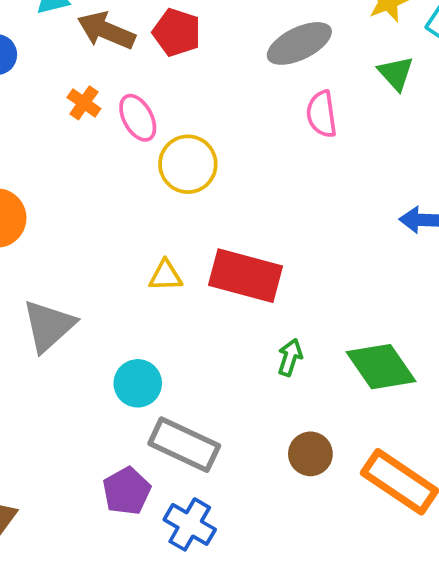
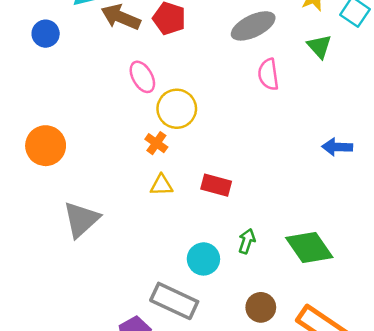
orange cross: (84, 103) -> (156, 143), moved
red rectangle: (245, 276) -> (216, 185), size x0.6
cyan circle: (138, 383) -> (203, 259), moved

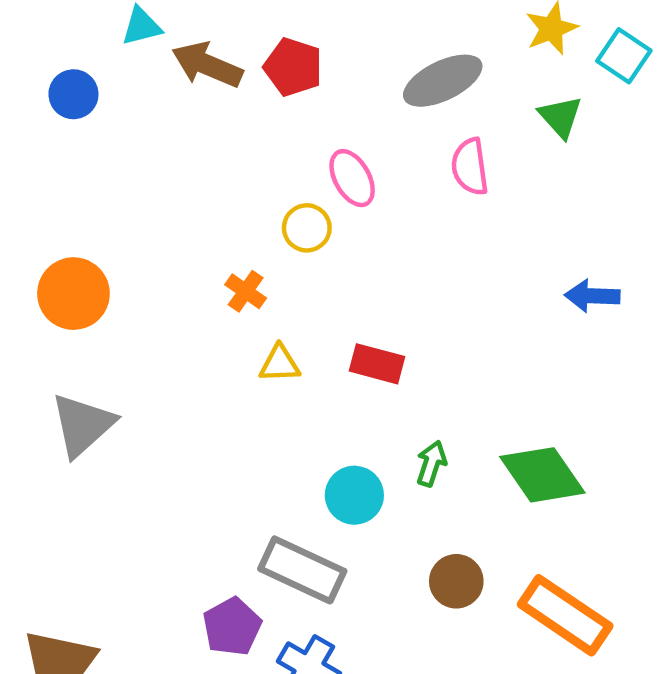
pink ellipse: (142, 77) -> (352, 178), moved
yellow circle: (177, 109) -> (307, 228), size x0.7
orange cross: (156, 143) -> (246, 291), moved
gray triangle: (81, 220) -> (83, 425), moved

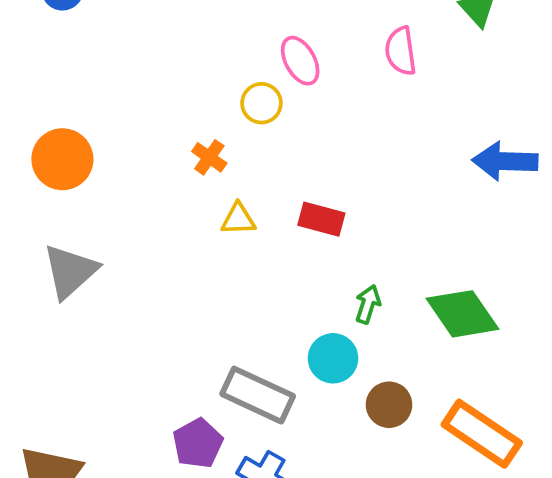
blue arrow: (592, 296) -> (505, 161), size x1.4
cyan circle: (354, 495) -> (333, 358), moved

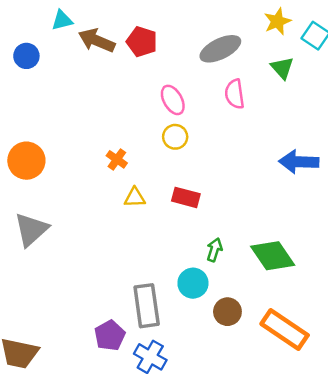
yellow circle: (261, 103) -> (175, 137), moved
gray rectangle: (258, 395) -> (147, 306), turned 57

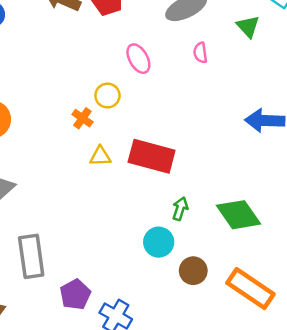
pink semicircle: (235, 94) -> (200, 53), size x0.7
yellow circle: (175, 137) -> (107, 96), moved
red rectangle: (186, 197) -> (152, 156), size x1.6
gray rectangle: (147, 306) -> (31, 256), moved

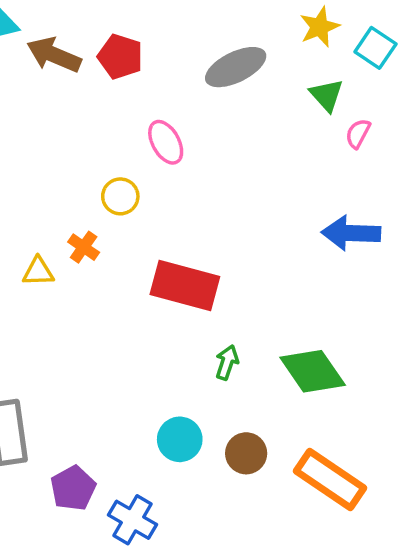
pink semicircle: (200, 53) -> (358, 133), moved, turned 36
orange cross: (82, 118) -> (84, 247), moved
yellow triangle: (100, 156) -> (38, 272), moved
cyan circle: (159, 242) -> (180, 439), moved

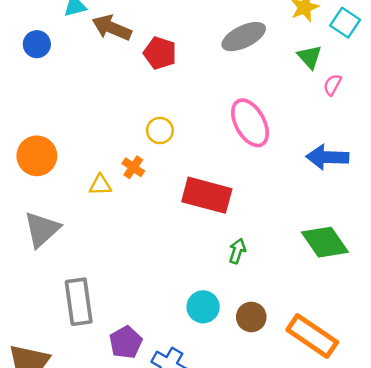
red pentagon: (120, 57) -> (160, 53), moved
pink ellipse: (166, 142) -> (250, 123), moved, size x1.5
green diamond: (313, 371) -> (325, 242), moved

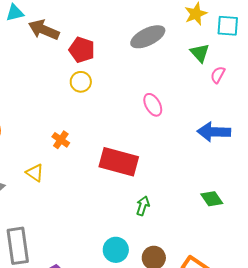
cyan square: (345, 23) -> (228, 26), turned -30
pink ellipse: (250, 123) -> (153, 105), size x0.6
yellow circle: (160, 130) -> (81, 82), moved
yellow triangle: (100, 185) -> (35, 173), moved, turned 36
green diamond: (325, 242) -> (212, 199), size x0.6

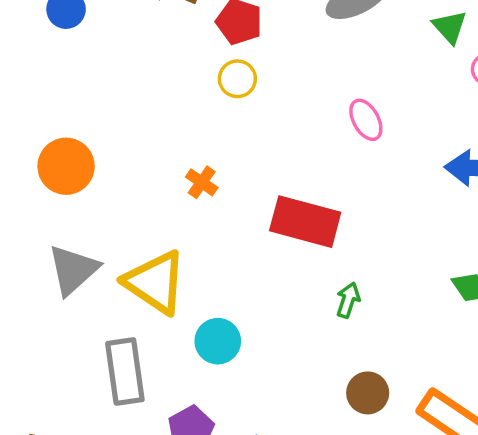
yellow triangle: (35, 173) -> (155, 282), moved, size x2.0
cyan circle: (116, 250) -> (218, 341), moved

